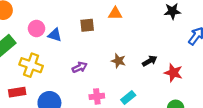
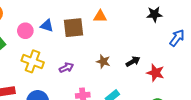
brown square: (87, 25) -> (73, 28), size x1.5
blue triangle: (55, 35) -> (47, 26), moved
yellow cross: (31, 65) -> (33, 61), moved

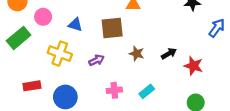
blue triangle: (47, 26) -> (75, 25), moved
brown square: (73, 28) -> (112, 28), moved
pink circle: (25, 31) -> (43, 17), moved

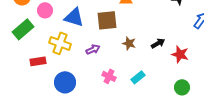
blue triangle: (75, 25) -> (74, 17), size x1.5
red rectangle: (32, 86) -> (38, 61), moved
pink cross: (114, 90) -> (109, 76), turned 32

